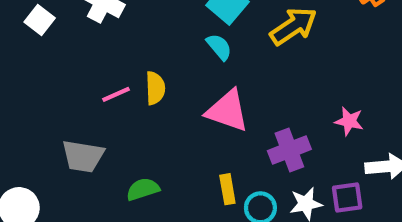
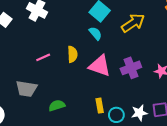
yellow semicircle: (155, 88) -> (72, 54), moved
purple cross: (289, 150) -> (131, 68), moved

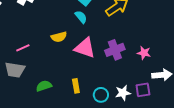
yellow semicircle: (72, 54) -> (59, 37), turned 77
pink line: (43, 57) -> (23, 48), moved
yellow rectangle: (100, 106) -> (76, 86), moved

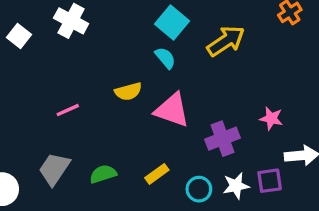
purple cross: (115, 50) -> (222, 139), moved
gray trapezoid: (15, 70) -> (54, 169), moved, turned 115
yellow rectangle: (76, 86) -> (157, 174), turned 64

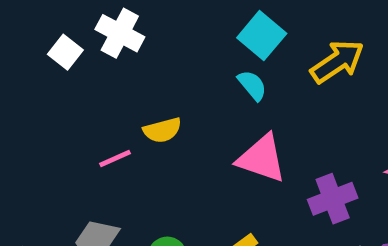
white square: (19, 36) -> (65, 52), moved
yellow semicircle: (128, 92) -> (162, 130), moved

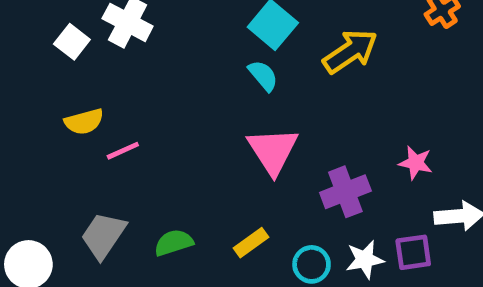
yellow semicircle: (162, 130) -> (84, 122), moved
pink triangle: (262, 159) -> (273, 151), turned 38

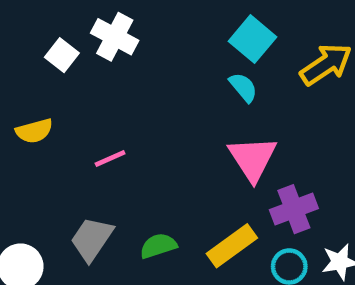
yellow semicircle: (84, 122) -> (34, 131), moved
purple cross: (345, 192) -> (294, 209), moved
yellow rectangle: (251, 243) -> (232, 246), size x1.5

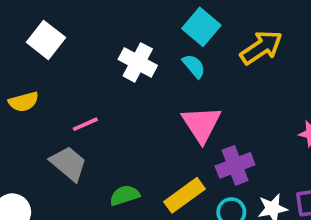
white cross: (115, 37) -> (138, 62), moved
white square: (62, 55) -> (46, 40), size x1.4
gray trapezoid: (92, 239) -> (68, 164), moved, turned 96

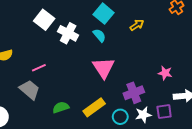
white square: (46, 40) -> (44, 20), moved
yellow arrow: (261, 47) -> (137, 25), size x0.6
purple cross: (235, 165) -> (134, 93), moved

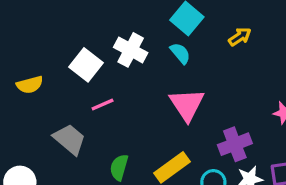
white square: (44, 20) -> (86, 65), moved
pink line: (39, 68) -> (103, 105), moved
green semicircle: (61, 107) -> (119, 167), turned -56

